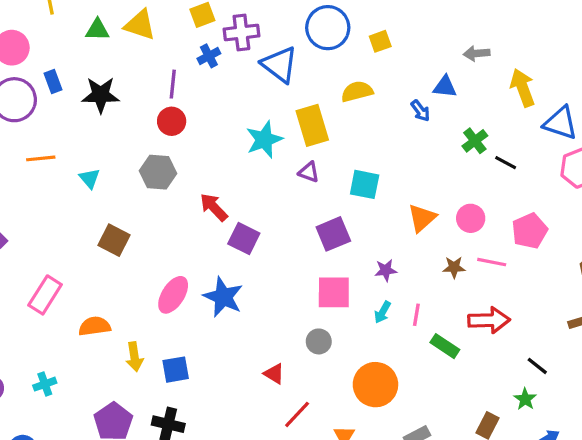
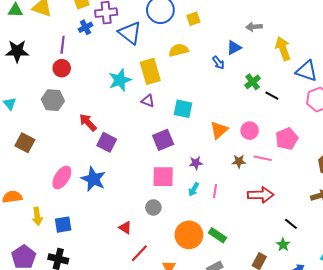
blue triangle: (445, 87) -> (234, 48), turned -35
green rectangle: (445, 346) -> (217, 235), moved

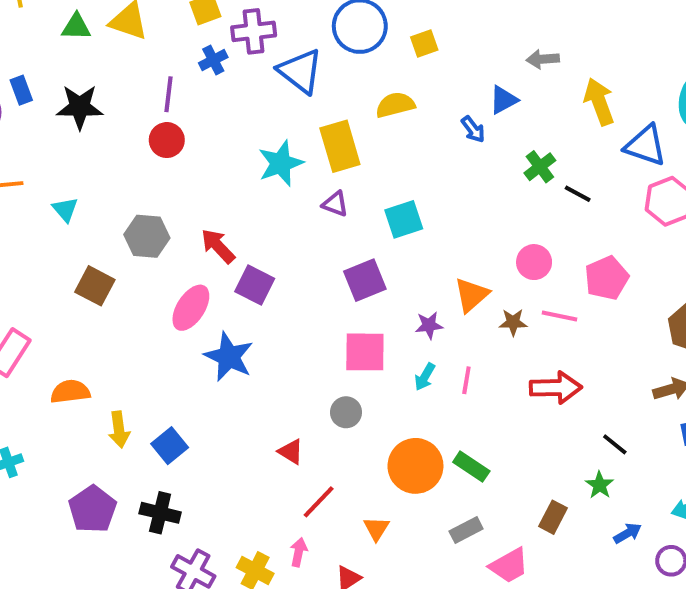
gray hexagon: (53, 100) -> (147, 236), moved
cyan square: (183, 109) -> (404, 219), turned -30
orange triangle: (219, 130) -> (471, 295), moved
pink ellipse: (62, 177) -> (191, 308), moved
blue square: (63, 225) -> (170, 446), turned -30

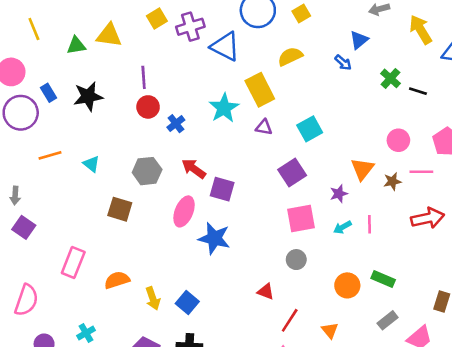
blue cross: (213, 60) -> (176, 124), moved
cyan arrow: (425, 377) -> (342, 227), turned 42
orange circle: (415, 466) -> (347, 285), size x0.7

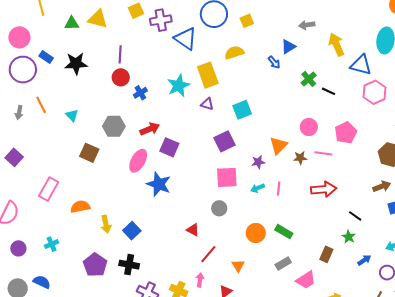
blue rectangle: (49, 93) -> (46, 57), turned -32
orange line: (50, 155) -> (41, 105), turned 72
red arrow: (194, 169) -> (150, 129), turned 114
gray arrow: (15, 196) -> (19, 112), moved

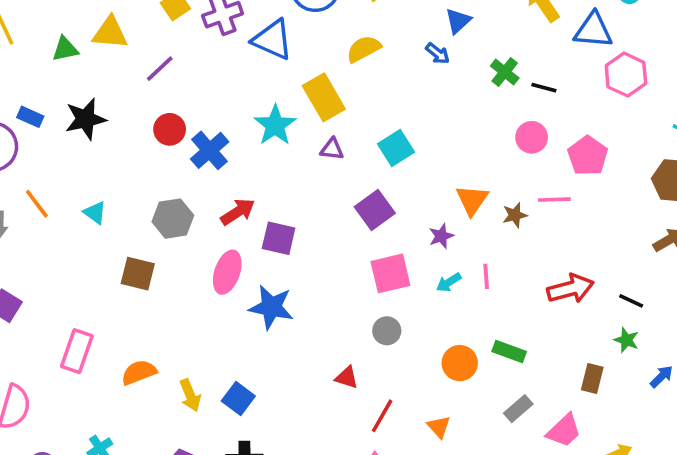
purple line: (120, 54) -> (160, 69), moved, turned 54
blue cross: (140, 93) -> (210, 150), size x1.5
pink circle: (309, 127) -> (532, 137), moved
red arrow: (324, 189) -> (570, 289), moved

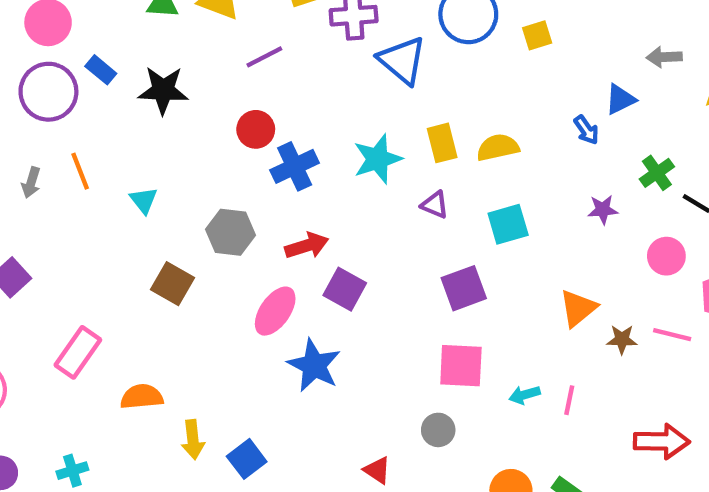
yellow semicircle: (364, 49) -> (498, 147), moved
yellow rectangle: (324, 97) -> (442, 143), size x0.7
purple star: (441, 236) -> (603, 210), moved

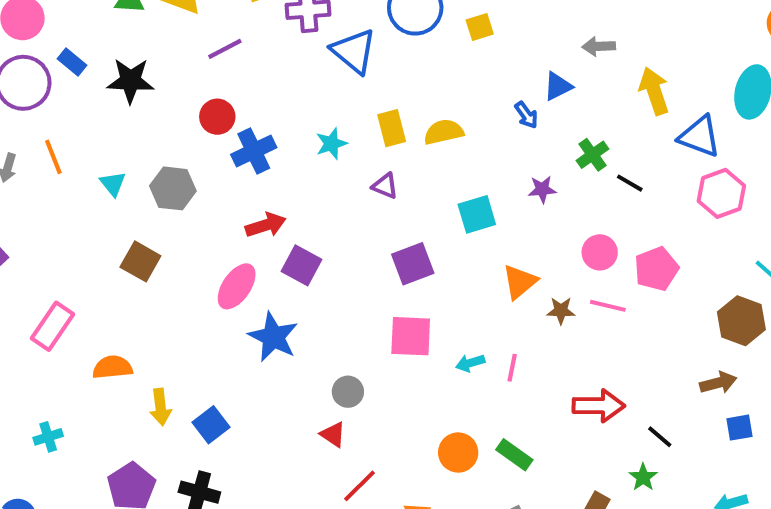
cyan star: (378, 159) -> (331, 144), size x0.7
cyan square: (508, 224) -> (477, 214), moved
gray hexagon: (231, 232) -> (173, 188), moved
pink circle: (666, 256) -> (600, 252), moved
gray circle: (438, 430) -> (348, 392), moved

